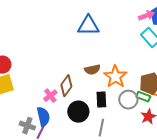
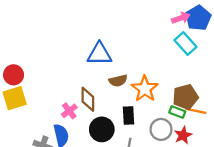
blue triangle: (88, 26) -> (99, 54), moved
brown diamond: (66, 86) -> (88, 99), turned -35
gray circle: (128, 100) -> (161, 129), moved

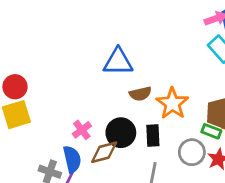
brown diamond: (88, 99) -> (104, 152), moved, turned 75
black circle: (102, 129) -> (121, 133), moved

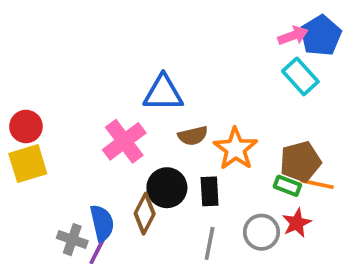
pink cross: (82, 130) -> (124, 141), moved, size x1.6
brown diamond: (104, 152) -> (145, 214), turned -48
gray circle: (192, 152) -> (261, 232), moved

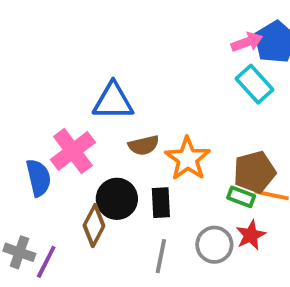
blue semicircle: (102, 223) -> (39, 178), moved

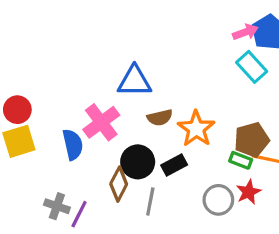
black rectangle: (161, 203) -> (174, 165), turned 65
gray line: (161, 256) -> (150, 201), moved

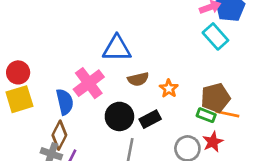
orange star: (196, 129) -> (169, 88), size x0.6
brown diamond: (119, 184) -> (59, 135), moved

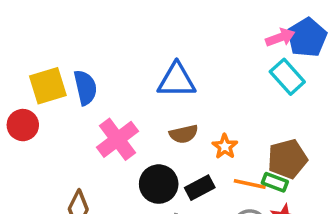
blue triangle: (117, 48) -> (177, 80), moved
yellow square: (19, 99) -> (48, 86), moved
blue semicircle: (65, 102) -> (85, 87), moved
orange line: (227, 114) -> (250, 184), moved

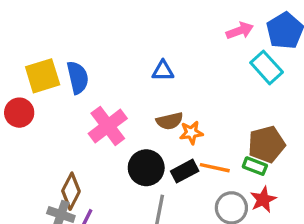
pink arrow: (280, 37) -> (240, 31), moved
blue triangle: (177, 80) -> (163, 71), size x0.6
orange star: (225, 146) -> (191, 133), moved, turned 30
orange line: (250, 184) -> (215, 168), moved

